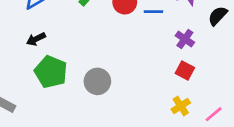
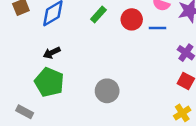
green pentagon: (51, 72) -> (49, 82), moved

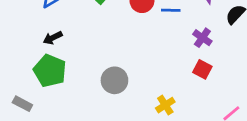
yellow cross: (182, 113) -> (165, 105), moved

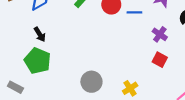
black arrow: (53, 38) -> (40, 34), turned -96
gray circle: (114, 80) -> (91, 82), moved

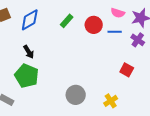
purple cross: (160, 34) -> (138, 40), moved
red square: (160, 60) -> (127, 70), moved

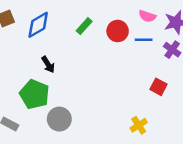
black arrow: (29, 52) -> (48, 64), moved
gray circle: (76, 95) -> (59, 119), moved

